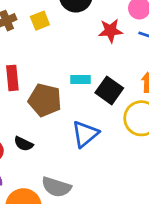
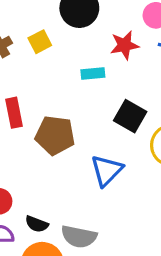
cyan rectangle: (81, 79) -> (93, 73), moved
black semicircle: (23, 144) -> (37, 224), moved

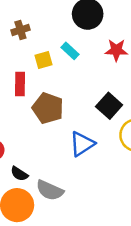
yellow square: (40, 42) -> (44, 60), moved
cyan rectangle: (93, 73) -> (70, 51), moved, turned 36

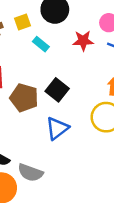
yellow square: (44, 60) -> (23, 22), moved
black square: (109, 106) -> (57, 90), moved

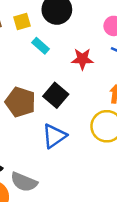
red star: (83, 41) -> (82, 59), moved

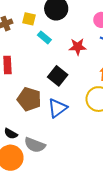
yellow square: (22, 22) -> (29, 19), turned 32
brown pentagon: (20, 102) -> (29, 99), moved

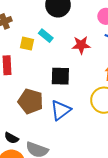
yellow square: (29, 19) -> (27, 44), moved
black square: (58, 76) -> (60, 76), turned -36

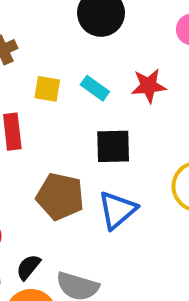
cyan rectangle: (46, 36) -> (95, 88), moved
black semicircle: (11, 138) -> (28, 267), turned 104

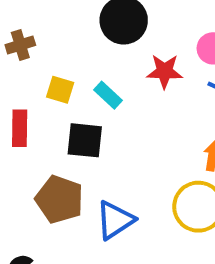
red star: (149, 86) -> (165, 71), moved
black square: (113, 146) -> (85, 140), moved

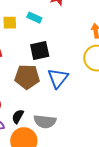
black square: (85, 140) -> (40, 51), moved

